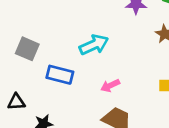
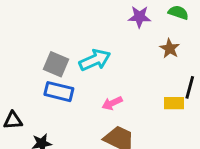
gray square: (27, 49) -> (56, 64), moved

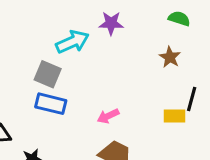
purple star: (139, 17) -> (111, 23), moved
cyan arrow: (95, 60) -> (72, 42), moved

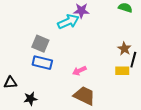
cyan arrow: (72, 42) -> (68, 22), moved
brown star: (170, 57) -> (124, 49), moved

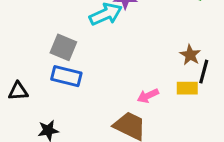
pink arrow: (79, 71) -> (148, 96), moved
black triangle: (10, 83) -> (18, 91), moved

